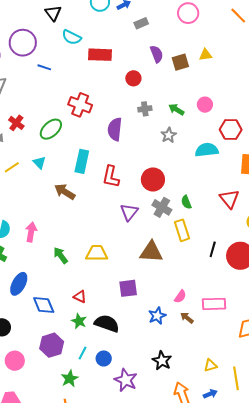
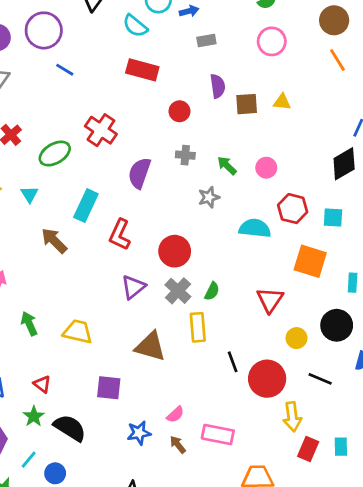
cyan semicircle: (72, 37) -> (135, 26), moved
green semicircle: (186, 202) -> (212, 291), turned -144
black line: (213, 249) -> (233, 362), turned -49

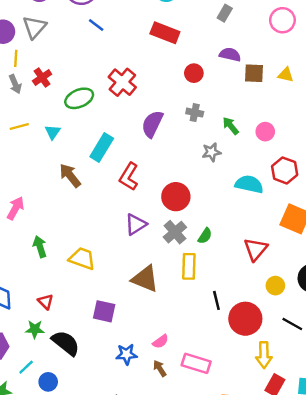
gray rectangle: (206, 41) -> (225, 13), turned -56
purple semicircle: (218, 86) -> (230, 55), turned -75
green star: (34, 416) -> (35, 329), turned 30

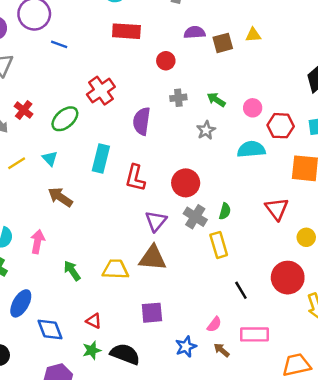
red cross: (122, 82) -> (101, 91), turned 32
pink circle: (265, 132) -> (253, 108), moved
brown arrow: (70, 175) -> (60, 197), moved
brown triangle: (145, 279) -> (153, 258), moved
black line: (216, 300) -> (241, 290), moved

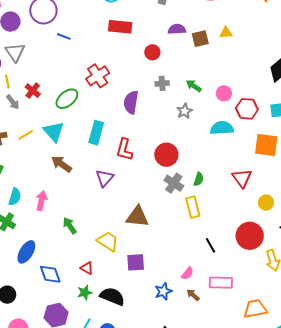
cyan triangle: (50, 159) -> (54, 132), size x1.6
purple triangle: (156, 221) -> (105, 178), moved
yellow trapezoid: (115, 269) -> (108, 241), moved, turned 30

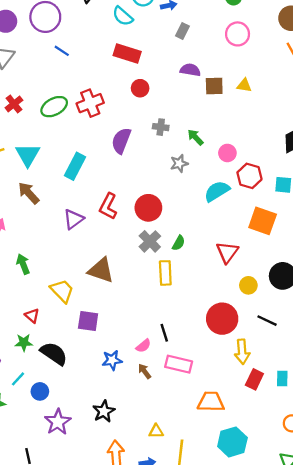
red circle: (152, 52) -> (140, 88), moved
green ellipse: (67, 99) -> (54, 107), moved
cyan semicircle: (222, 128) -> (217, 191), turned -40
red L-shape: (124, 149) -> (108, 206), moved
black line: (210, 245) -> (164, 333), moved

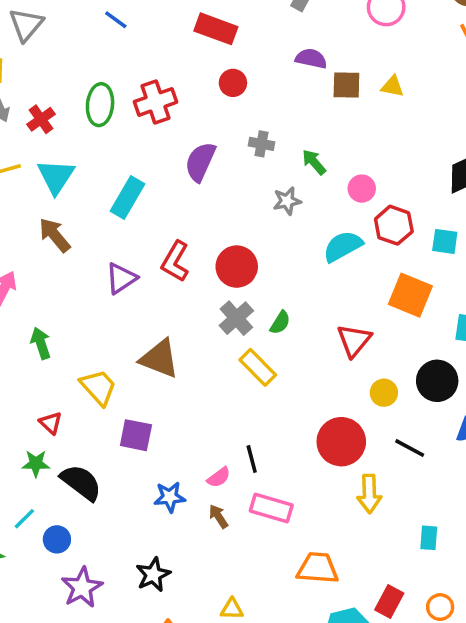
red cross: (14, 104) -> (41, 119), moved
green ellipse: (54, 107) -> (100, 105), turned -60
yellow rectangle: (165, 273) -> (258, 367), turned -45
red rectangle: (254, 379) -> (389, 602), moved

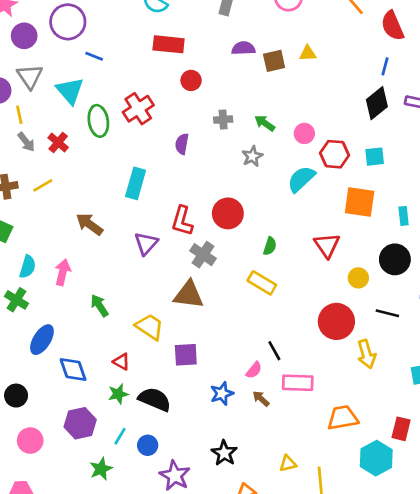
purple semicircle: (200, 162) -> (182, 144), size x0.7
cyan triangle: (56, 176) -> (70, 91), moved
gray cross: (236, 318) -> (203, 255), moved

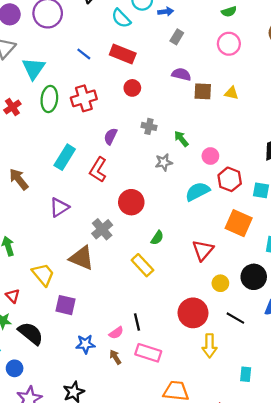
blue line: (94, 56) -> (84, 54), moved
red L-shape: (182, 221) -> (98, 170), moved

